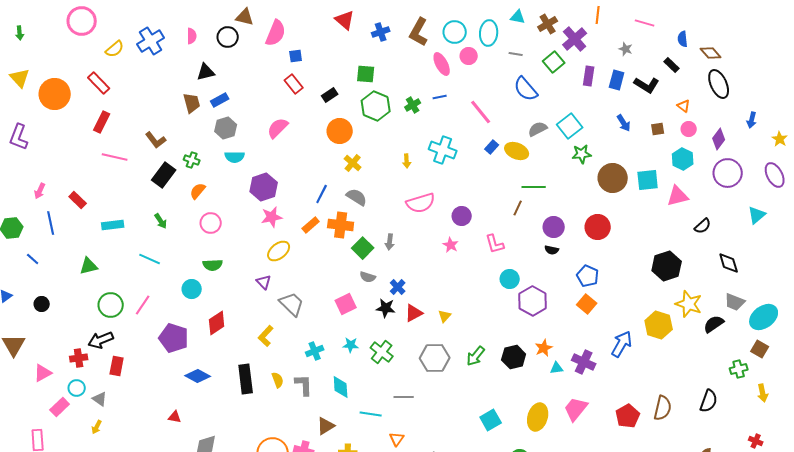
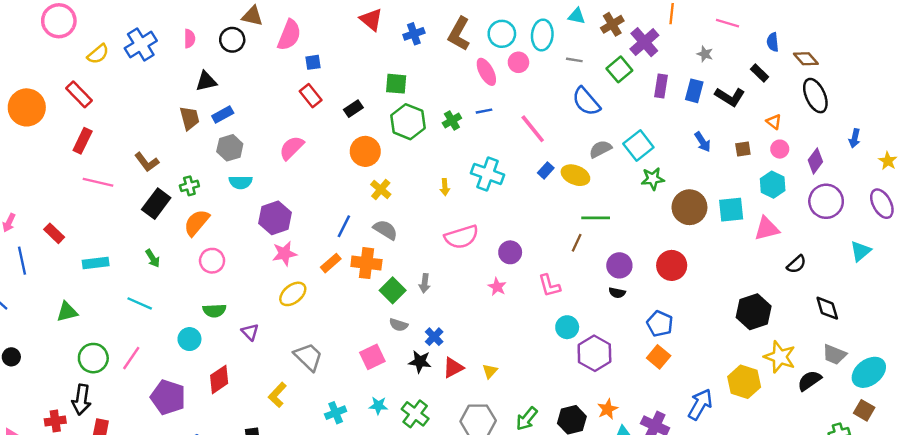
green cross: (192, 160) -> (189, 186), turned -35
orange semicircle: (198, 191) -> (197, 223), size x1.4
purple triangle: (264, 282) -> (250, 332), moved
black arrow: (101, 340) -> (81, 400), turned -60

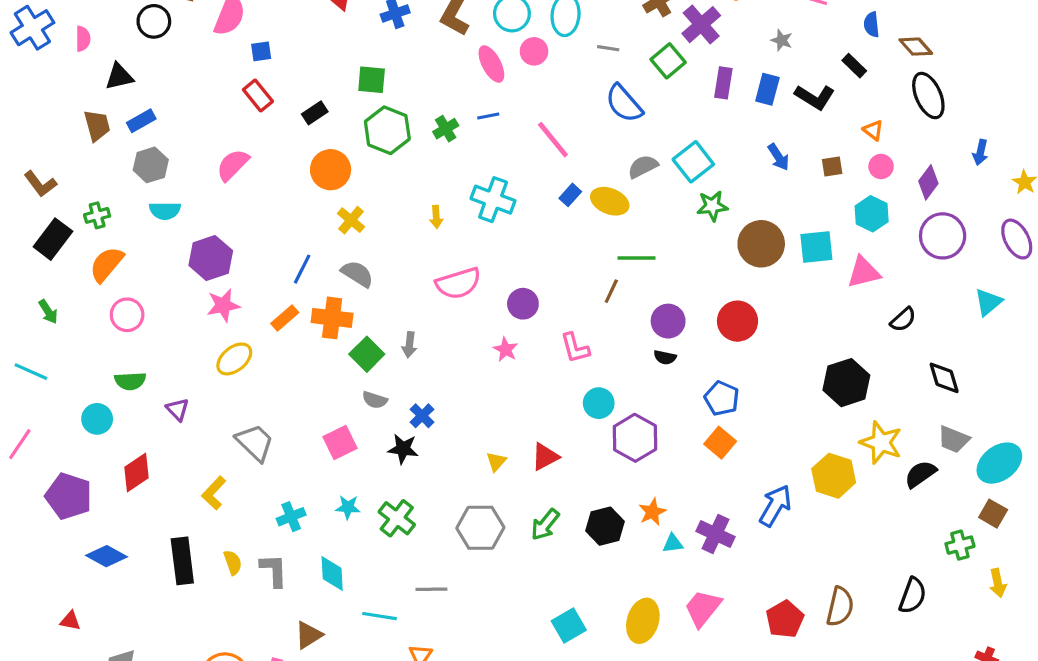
pink semicircle: (189, 39) -> (83, 39), moved
red triangle: (453, 368) -> (545, 457), moved

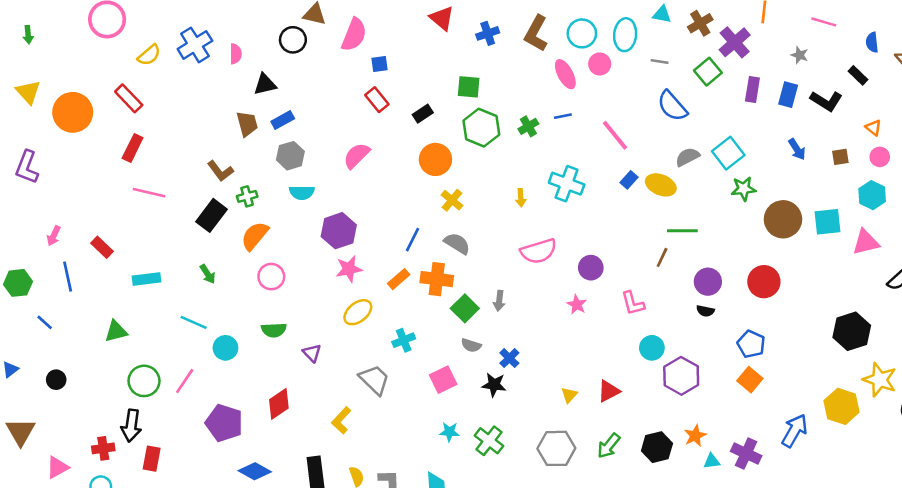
brown L-shape: (40, 184) -> (220, 171), moved
cyan circle: (97, 419) -> (225, 348), moved
cyan cross: (291, 517) -> (404, 340), moved

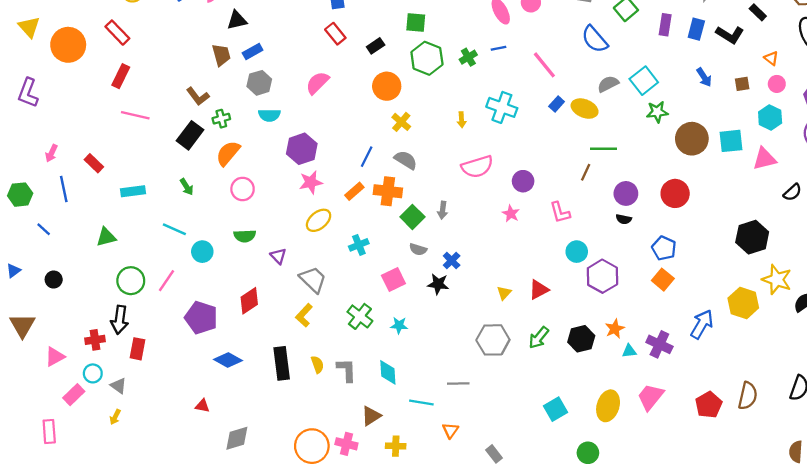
gray trapezoid: (374, 380) -> (313, 280), moved
green cross: (489, 441) -> (360, 316), moved

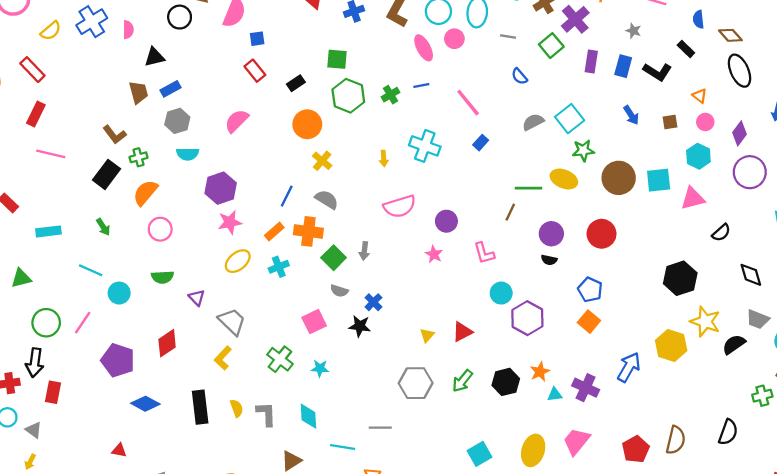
blue semicircle: (595, 39) -> (519, 76), size x0.6
yellow ellipse: (585, 109) -> (564, 179), moved
cyan cross: (359, 245) -> (279, 267), moved

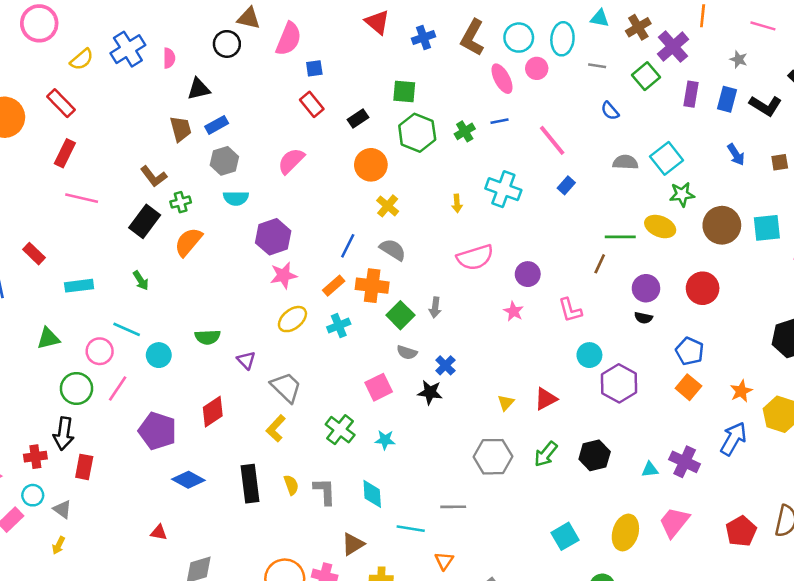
gray semicircle: (533, 122) -> (625, 162), turned 30
pink circle: (160, 229) -> (100, 351), moved
orange star: (540, 372) -> (741, 391), moved

